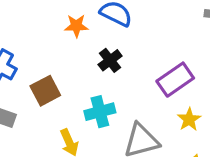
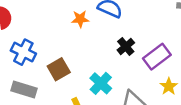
black cross: (110, 60) -> (126, 46), moved
cyan cross: (100, 112) -> (101, 83), turned -30

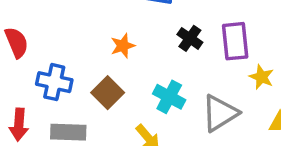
orange star: (80, 19) -> (123, 46), moved
purple rectangle: (157, 57) -> (235, 41), turned -44

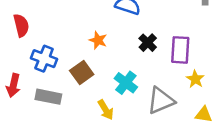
orange star: (123, 46) -> (98, 40), turned 30

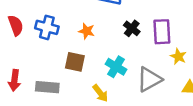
blue cross: (44, 59) -> (47, 27), moved
brown square: (82, 73) -> (75, 62), turned -36

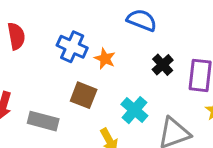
blue cross: (47, 27) -> (72, 47), moved

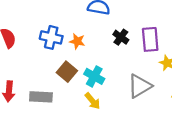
brown square: (84, 95) -> (67, 72), turned 30
cyan cross: (134, 110) -> (94, 76), moved

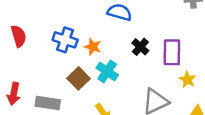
cyan cross: (94, 76) -> (107, 71), moved

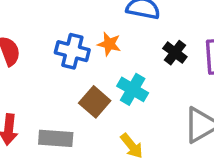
orange star: (93, 47) -> (109, 44), moved

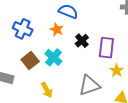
orange star: (109, 44) -> (57, 30), moved

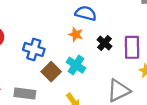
blue cross: (23, 29) -> (34, 49), moved

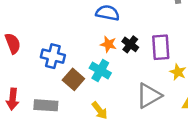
orange star: (76, 34) -> (108, 44), moved

